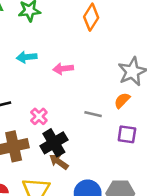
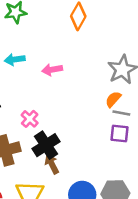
gray line: (93, 114) -> (121, 113), moved
brown arrow: (59, 162) -> (52, 164), turned 30

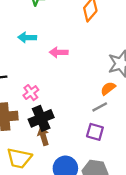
gray line: (121, 113) -> (100, 107), moved, turned -49
purple square: (120, 133) -> (95, 132), moved

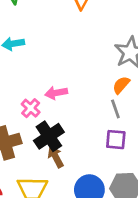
pink arrow: (59, 52) -> (56, 93), moved
gray line: (100, 107) -> (115, 109), turned -70

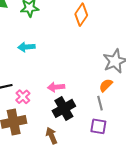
pink cross: (31, 108) -> (23, 97), moved
black cross: (49, 136) -> (64, 108), moved

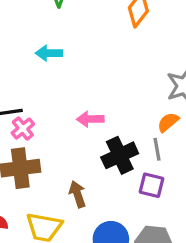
pink cross: (23, 97) -> (23, 129), moved
black cross: (64, 108) -> (120, 155), moved

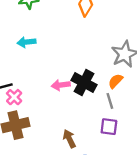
black cross: (120, 155) -> (84, 82), moved, turned -30
brown arrow: (77, 194) -> (69, 139), moved

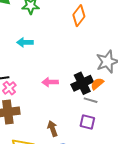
black cross: (84, 82) -> (82, 83), moved, turned 30
gray line: (110, 101) -> (91, 100), turned -64

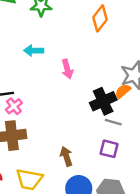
pink arrow: (50, 82) -> (67, 69), moved, turned -105
orange semicircle: (97, 84) -> (123, 91), moved

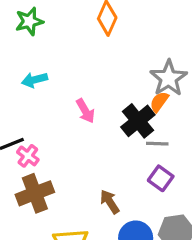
pink arrow: (67, 69) -> (85, 111), moved
purple square: (109, 149) -> (161, 178), turned 36

